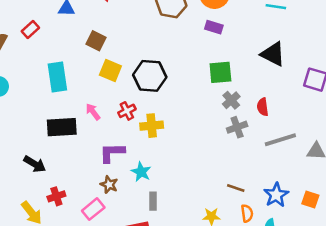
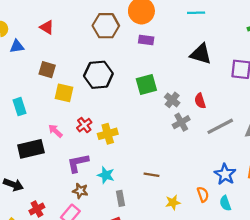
green square: (220, 72) -> (146, 85), moved
black hexagon: (150, 76) -> (98, 75), moved
cyan rectangle: (57, 77) -> (19, 107), size x0.7
brown line: (236, 188) -> (151, 175), moved

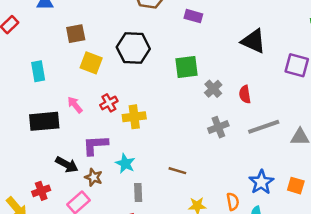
brown square: (47, 70) -> (76, 34), turned -36
gray cross: (181, 122) -> (218, 127), moved
black arrow: (13, 185) -> (67, 165), moved

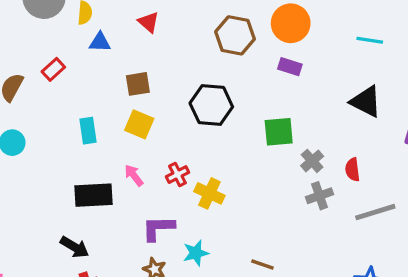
yellow square: (91, 63) -> (139, 124), moved
yellow cross: (134, 117) -> (209, 193), turned 30
gray cross: (218, 127) -> (320, 196), moved
cyan star: (125, 164) -> (196, 253), turned 30
black arrow: (67, 165) -> (75, 247), moved

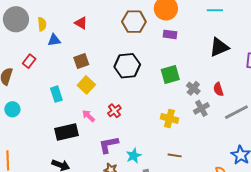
black triangle: (366, 102) -> (219, 47), turned -40
yellow square: (139, 124) -> (86, 85), turned 30
yellow cross: (209, 193) -> (169, 118), moved

